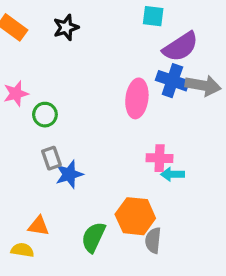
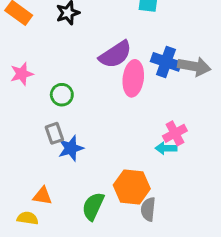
purple semicircle: (181, 47) -> (115, 55), moved
green circle: (45, 115) -> (62, 95), moved
pink cross: (160, 158) -> (175, 133), moved, turned -30

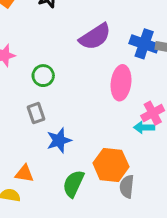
pink ellipse: (133, 78) -> (121, 83), moved
blue star: (71, 148) -> (59, 140), moved

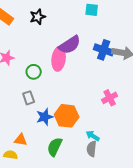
pink ellipse: (121, 83) -> (59, 59), moved
cyan arrow: (144, 127) -> (93, 136), moved, turned 32
orange hexagon: (111, 165) -> (67, 116), moved

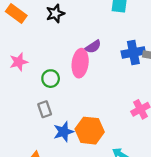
purple semicircle: (70, 45) -> (93, 47), size x0.6
blue cross: (104, 50) -> (133, 53), turned -30

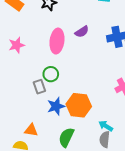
pink ellipse: (80, 63) -> (57, 41), moved
green circle: (51, 79) -> (51, 74), moved

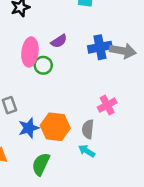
green circle: (51, 74) -> (43, 65), moved
gray semicircle: (105, 139) -> (88, 129), moved

